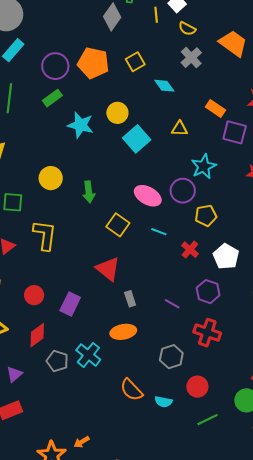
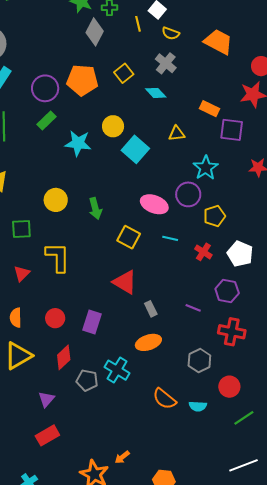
gray cross: (191, 58) -> (166, 63), moved

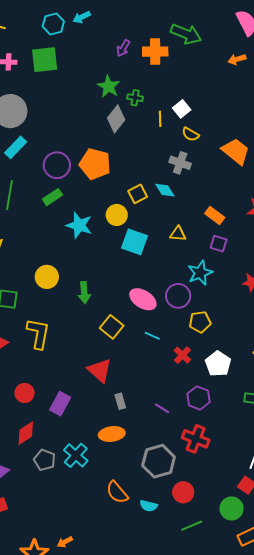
gray cross: (166, 63) -> (180, 163), turned -30
yellow square: (124, 73) -> (138, 194), moved
purple square: (232, 130) -> (219, 244), moved, size x0.7
cyan square: (135, 149) -> (135, 242), turned -32
gray hexagon: (199, 360) -> (159, 461), size x1.4

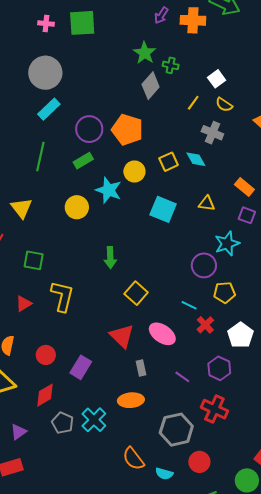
yellow line: (160, 119) -> (193, 103), moved, turned 35
yellow circle: (117, 215) -> (134, 171), moved
yellow circle: (47, 277) -> (77, 207), moved
pink ellipse: (143, 299) -> (162, 334), moved
cyan line: (152, 336) -> (189, 305), moved

